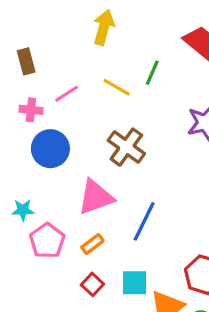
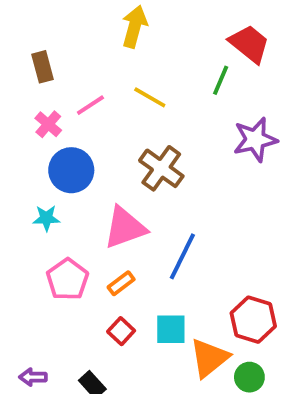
green line: (152, 73) -> (221, 80), moved
pink cross: (31, 110) -> (48, 124), turned 35
cyan star: (23, 210) -> (46, 218), moved

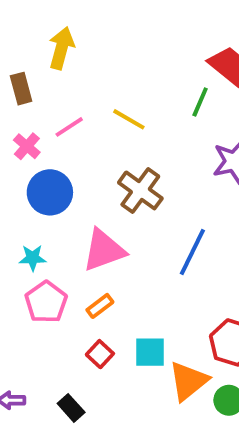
yellow arrow: (134, 27) -> (61, 48), moved
cyan star: (46, 218) -> (33, 258), moved
blue line: (182, 256) -> (192, 252), moved

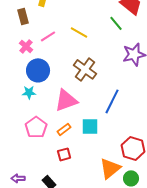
green line: (200, 102) -> (116, 23), turned -63
cyan star: (33, 258) -> (29, 92), moved
cyan square: (150, 352) -> (90, 126), moved
red square: (100, 354) -> (64, 154), turned 32

